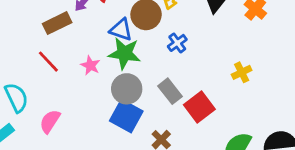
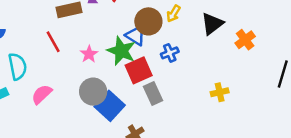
blue triangle: (121, 30) -> (136, 36), moved
gray circle: (127, 89) -> (93, 92), moved
red square: (199, 107) -> (139, 70), moved

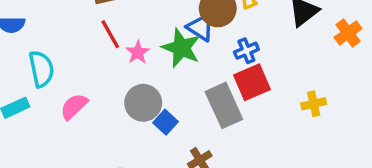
red line: (53, 42) -> (110, 34), moved
red square: (139, 70) -> (252, 82), moved
gray rectangle: (153, 93) -> (224, 105), size x1.4
blue square: (110, 106) -> (165, 122), size x0.6

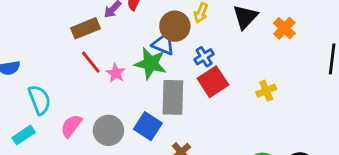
gray circle: (143, 103) -> (108, 130), moved
gray rectangle: (224, 105) -> (173, 97), moved, turned 36
blue square: (165, 122) -> (148, 126), size x1.4

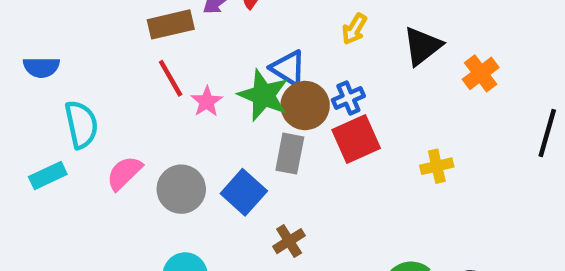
brown circle: (175, 26) -> (305, 106), moved
gray rectangle: (173, 97) -> (290, 154), size x0.7

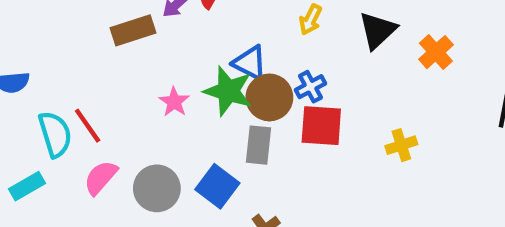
red line: (171, 78) -> (88, 126), moved
red square: (356, 139) -> (321, 126), turned 33

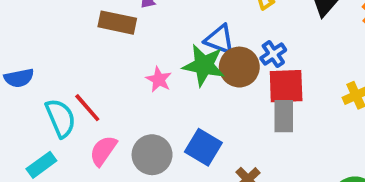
brown rectangle: (133, 30) -> (117, 23), turned 36
gray rectangle: (259, 145) -> (284, 116), moved

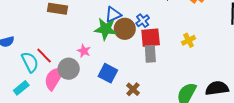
blue triangle: (220, 39) -> (113, 15), turned -42
pink star: (159, 79) -> (84, 51), moved
pink semicircle: (103, 151) -> (54, 78), size x1.4
gray circle: (152, 155) -> (69, 69), moved

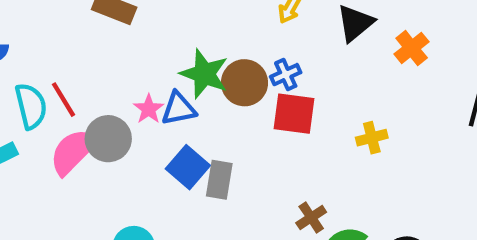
blue triangle: (113, 15) -> (179, 109), moved
gray rectangle: (150, 54) -> (219, 180), moved
brown cross: (133, 89) -> (311, 217), moved

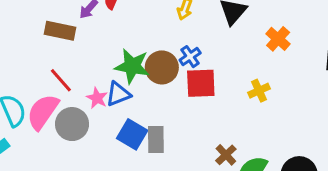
orange cross: (412, 48) -> (278, 39), moved
red line: (64, 100) -> (61, 80), moved
pink semicircle: (73, 152) -> (43, 112), moved

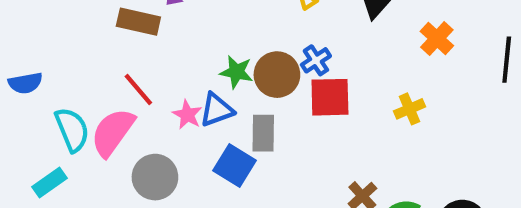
green star: (132, 66) -> (236, 72), size x0.7
gray circle: (72, 124) -> (155, 177), moved
gray rectangle: (156, 139) -> (263, 133), moved

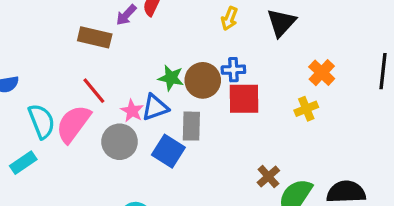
orange cross: (437, 39) -> (322, 73), moved
blue cross: (316, 60) -> (233, 70), turned 30
gray circle: (155, 177) -> (120, 142), moved

